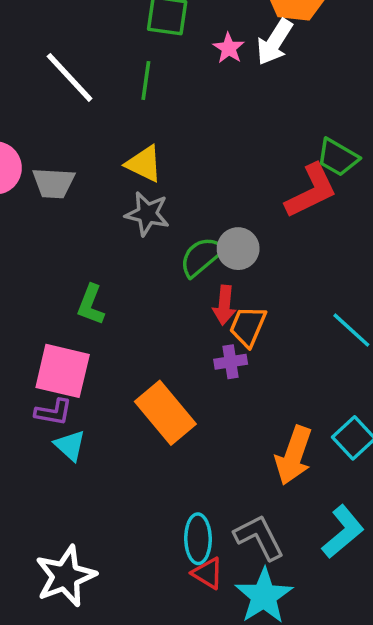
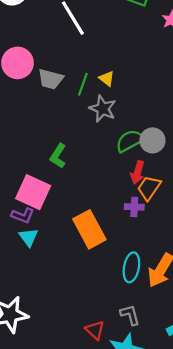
green line: (146, 80) -> (83, 84), moved
yellow triangle: (144, 164) -> (107, 79), size x0.7
gray L-shape: (259, 537) -> (130, 315), size x0.7
cyan ellipse: (198, 539) -> (131, 267), moved

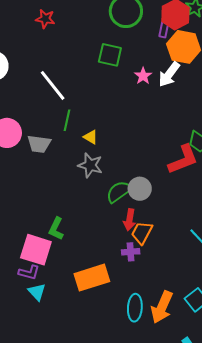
green line: (83, 84) -> (67, 120), moved
green L-shape: (58, 156) -> (56, 229), moved
orange rectangle: (89, 229) -> (92, 278), turned -72

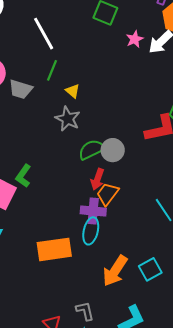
purple cross: (131, 252) -> (93, 211), size x1.4
orange rectangle: (92, 278) -> (54, 249), moved
cyan ellipse: (135, 308) -> (91, 231), moved

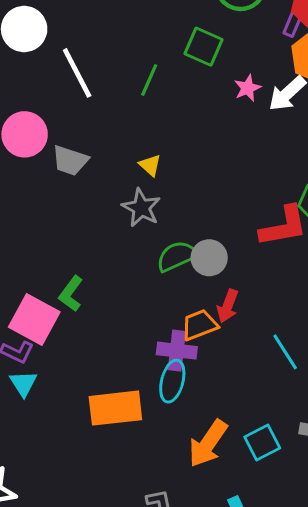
white line: (44, 34) -> (77, 73), moved
green line: (52, 70) -> (149, 80), moved
red arrow: (97, 179) -> (228, 306), moved
orange trapezoid: (107, 194) -> (199, 325), turned 30

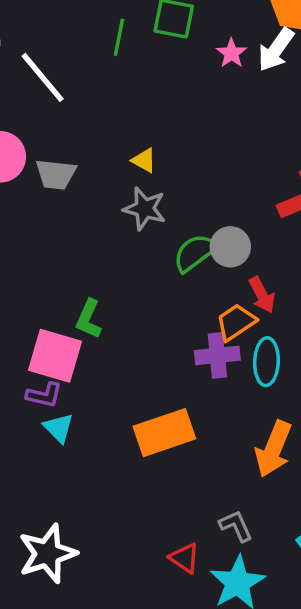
green line: (149, 80) -> (119, 37), moved
red arrow: (228, 306) -> (262, 295), turned -36
cyan ellipse: (172, 381) -> (266, 362), moved

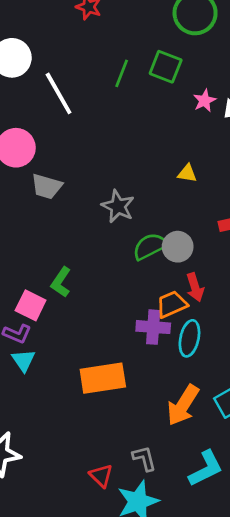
yellow triangle: (144, 160) -> (187, 173), moved, turned -30
gray trapezoid: (56, 174) -> (47, 186), moved
pink square: (55, 356) -> (31, 305), size x0.7

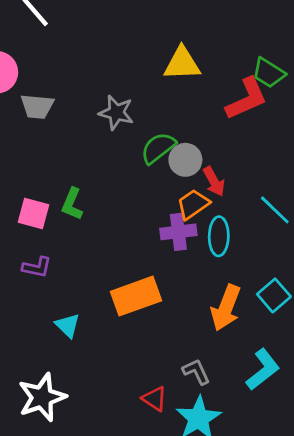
yellow triangle: (187, 173) -> (182, 64), size x1.8
gray circle: (178, 247) -> (185, 160), moved
pink square: (31, 305) -> (34, 214), moved
cyan triangle: (23, 360) -> (68, 325), moved

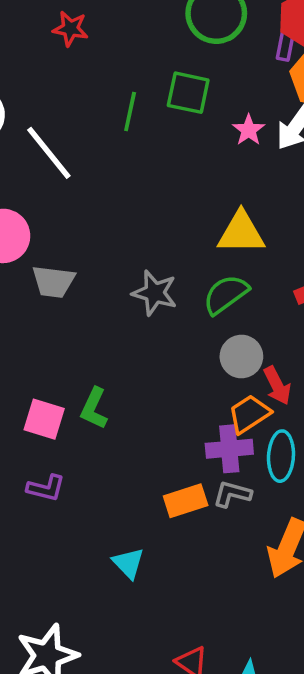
green semicircle: (158, 148) -> (226, 294), moved
orange rectangle: (136, 296) -> (186, 501), moved, size x0.7
cyan triangle: (68, 325) -> (128, 563), moved
gray L-shape: (196, 372) -> (232, 494), moved, turned -52

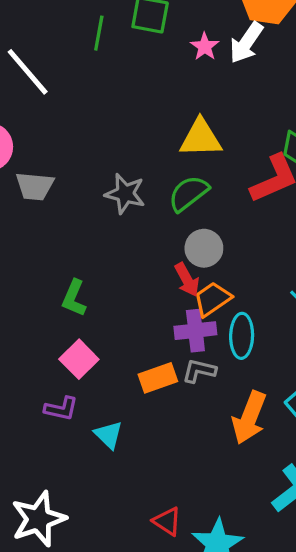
red arrow: (277, 386) -> (187, 280), moved
pink square: (44, 419) -> (79, 359), moved, turned 30
purple L-shape: (46, 488) -> (61, 409), moved

